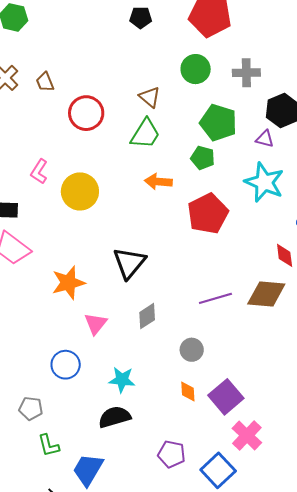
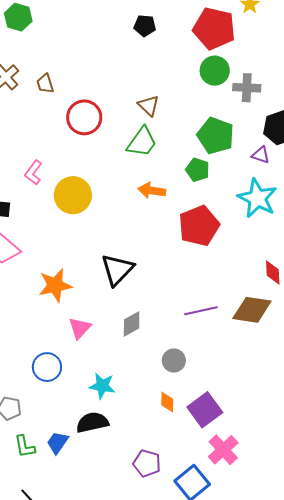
green circle: (196, 69) -> (215, 71), moved
blue trapezoid: (88, 470) -> (57, 443), moved, size x0.7

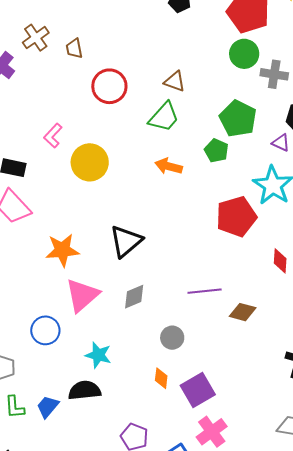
brown triangle: (149, 106) -> (175, 81), turned -30
red pentagon: (199, 226) -> (236, 217), moved
brown diamond: (252, 310) -> (243, 312), moved, size x0.7
pink triangle: (80, 328) -> (82, 295), size x1.5

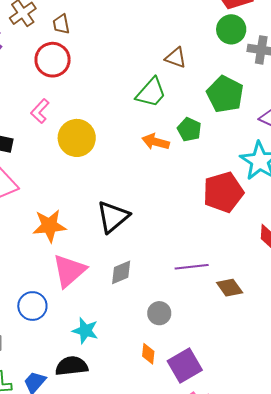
brown triangle: (175, 81) -> (176, 58), moved
red circle: (109, 86) -> (53, 60), moved
green pentagon: (216, 151) -> (189, 129), moved
brown diamond: (243, 312) -> (230, 288), turned 40

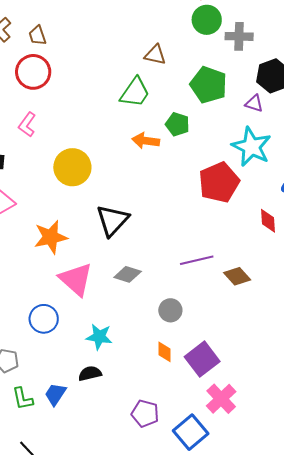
yellow circle: (77, 138) -> (72, 167), moved
pink triangle: (69, 271) -> (76, 279), turned -30
gray diamond: (121, 272) -> (128, 274), turned 48
black semicircle: (72, 366) -> (90, 374), size x0.7

